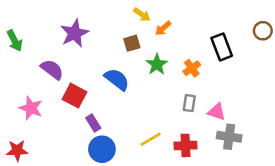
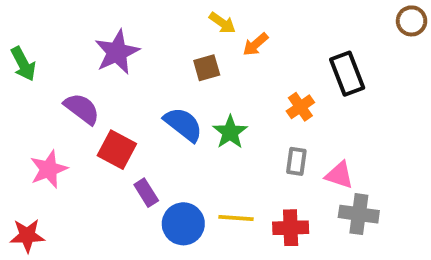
brown circle: (263, 31) -> (412, 21), moved
green star: (157, 64) -> (230, 132), moved
pink star: (31, 108) -> (49, 169), turned 30
yellow line: (151, 139) -> (236, 218), turned 35
blue circle: (102, 149) -> (183, 224), moved

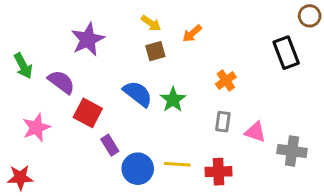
yellow arrow: (222, 23) -> (151, 23), moved
green arrow: (23, 64) -> (23, 66), moved
black rectangle: (347, 74) -> (286, 53), moved
gray cross: (359, 214) -> (292, 151), moved

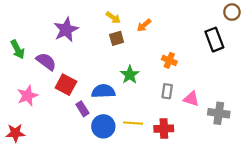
orange cross: (226, 81) -> (169, 60), turned -32
blue semicircle: (138, 94) -> (103, 91), moved, turned -40

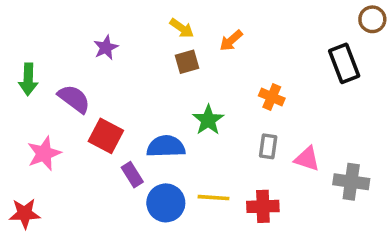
purple star: (66, 30) -> (106, 48), size x0.6
green arrow: (18, 49) -> (28, 79), turned 30

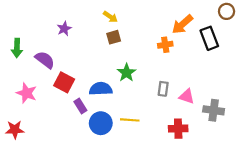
orange arrow: (231, 41) -> (182, 24), moved, size x1.5
orange cross: (272, 97) -> (165, 45), moved, turned -32
pink star: (44, 153) -> (27, 93), turned -30
red cross: (263, 206) -> (178, 129), moved

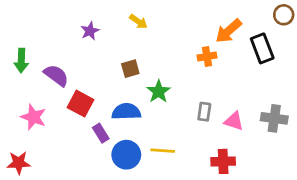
purple star: (64, 29) -> (90, 31), moved
brown square: (114, 37) -> (130, 69), moved
gray cross: (214, 110) -> (274, 118), moved

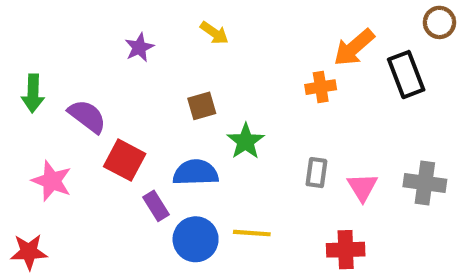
pink triangle: (234, 121) -> (362, 187), turned 40

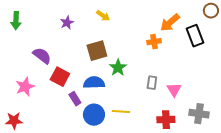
green arrow: (33, 93) -> (16, 21), moved
brown square: (202, 106) -> (97, 51), size x1.5
pink star: (52, 181) -> (25, 87), turned 30
gray cross: (425, 183) -> (199, 114), moved

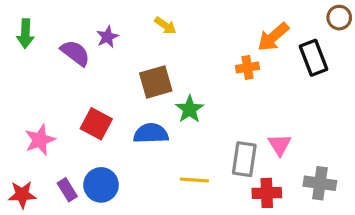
purple semicircle: (42, 56) -> (75, 53), moved
gray rectangle: (152, 83) -> (244, 159), moved, size x1.5
purple rectangle: (75, 99) -> (67, 190), moved
blue circle: (94, 115) -> (101, 185), moved

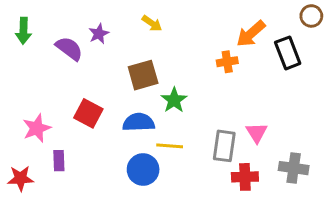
yellow line: (194, 180) -> (170, 146), moved
blue circle: (101, 185) -> (143, 170), moved
purple rectangle: (67, 190) -> (59, 161), moved, turned 30

